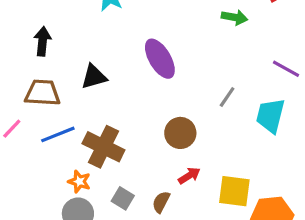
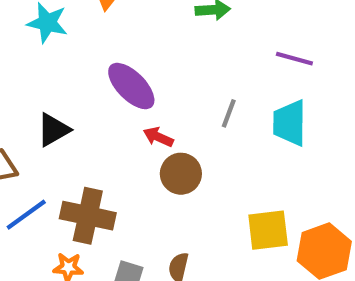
red arrow: (189, 176) -> (158, 137), moved, turned -110

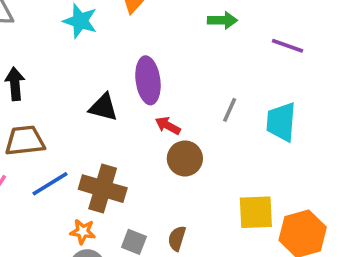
purple line: (294, 59) -> (288, 46), moved
purple ellipse: (131, 86) -> (148, 80), turned 33
black triangle: (53, 130) -> (103, 107), moved, turned 40

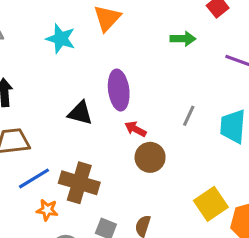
yellow square: (256, 212) -> (211, 204), turned -32
orange star: (83, 232) -> (47, 210), moved

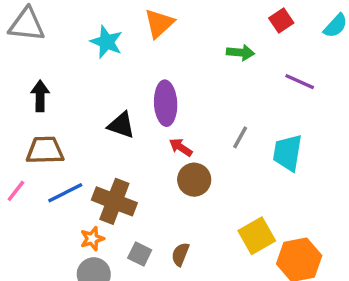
orange star: (47, 210) -> (92, 239), moved, turned -30

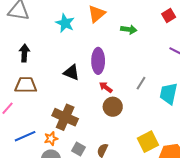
green arrow: (240, 53) -> (129, 29), moved
blue line: (65, 193) -> (25, 136), moved

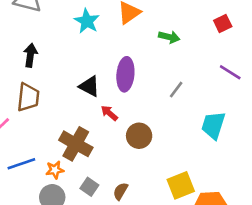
gray line: (141, 83) -> (176, 90), moved
brown trapezoid: (26, 85) -> (28, 97), turned 90
red arrow: (106, 87) -> (109, 113), moved

